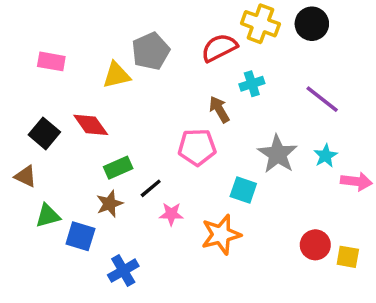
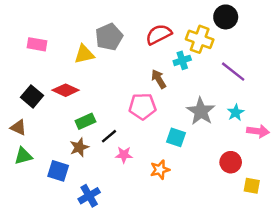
yellow cross: (260, 24) -> (200, 39), moved
red diamond: (91, 125) -> (66, 90), turned -30
green triangle: (48, 216) -> (23, 156), moved
orange star: (221, 235) -> (160, 170), size x0.7
red circle: (315, 245) -> (231, 162), moved

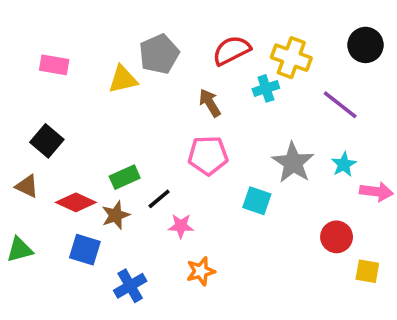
black circle: (226, 17) -> (366, 45), moved
brown arrow: (159, 79) -> (210, 103), moved
red diamond: (66, 90) -> (76, 202), moved
green triangle: (23, 156) -> (20, 250), moved
orange star: (160, 170) -> (201, 271), moved

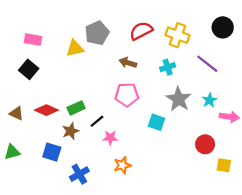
cyan cross: (266, 88) -> (168, 67), moved
brown arrow: (210, 103) -> (128, 63), turned -42
black square: (47, 141) -> (29, 69), moved
red diamond: (76, 202) -> (46, 110), moved

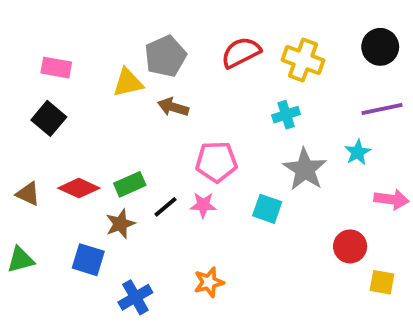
brown arrow: (128, 63) -> (173, 107), moved
purple line: (207, 64) -> (382, 109), moved, turned -50
cyan star: (209, 100) -> (358, 152), moved
pink star: (110, 138) -> (203, 205), moved

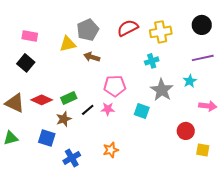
yellow cross: (303, 60) -> (161, 32), turned -30
brown triangle: (28, 194) -> (15, 103), size x1.5

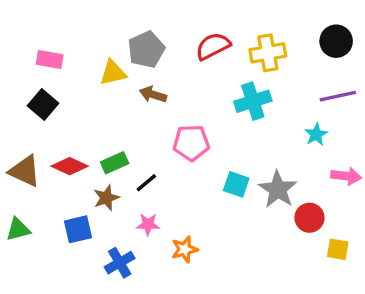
cyan cross: (152, 61) -> (253, 101), size x1.5
gray star: (162, 90) -> (278, 189), moved
pink star: (108, 109) -> (148, 224), moved
blue square: (47, 138) -> (78, 229), turned -30

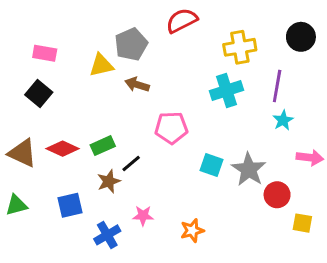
red semicircle: (213, 46) -> (182, 20), moved
purple line: (338, 96) -> (277, 86), moved, turned -68
brown star: (106, 198) -> (109, 181), moved
pink star: (148, 224) -> (143, 216), moved
orange star: (185, 249) -> (192, 230), moved

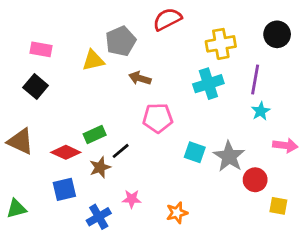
brown arrow: (137, 85) -> (140, 78), moved
red diamond: (63, 149) -> (66, 152), moved
green triangle: (16, 205) -> (16, 209), moved

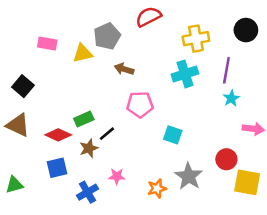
pink rectangle: (41, 49) -> (47, 43), moved
black square: (36, 86) -> (23, 86), moved
gray star: (229, 156) -> (189, 176), moved
yellow square: (278, 206) -> (247, 182), size x1.6

